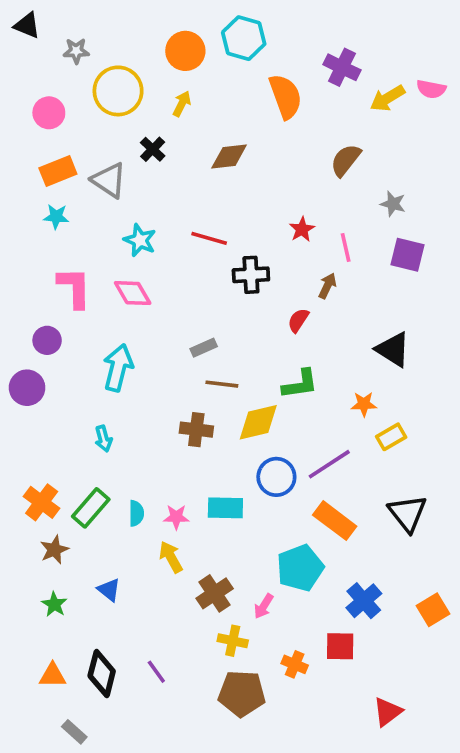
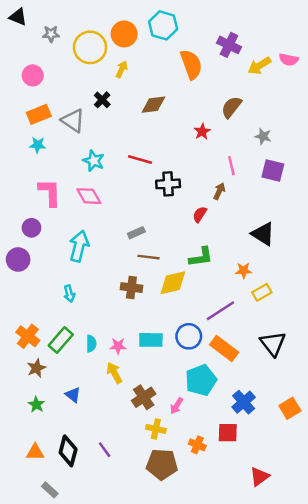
yellow circle: (118, 91) -> (90, 47), moved
red star: (302, 229) -> (202, 131), moved
blue circle: (276, 477) -> (189, 336), moved

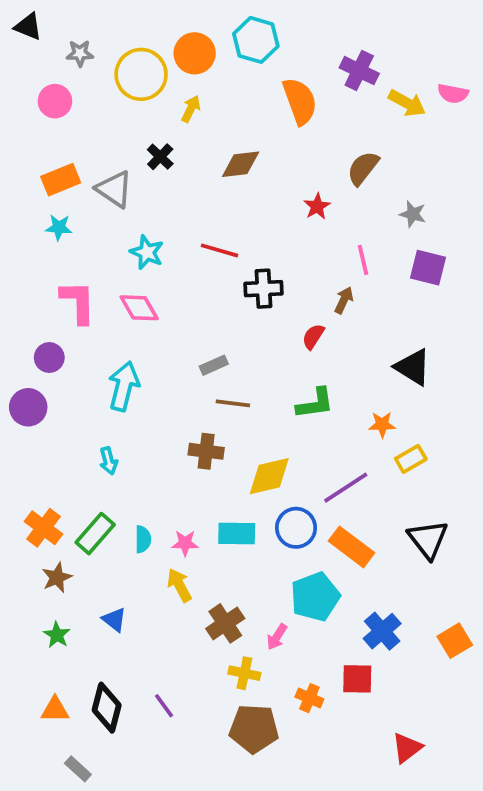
yellow arrow: (259, 66) -> (407, 103), turned -120
pink circle: (33, 75) -> (55, 101), moved
yellow diamond: (173, 283) -> (269, 476), moved

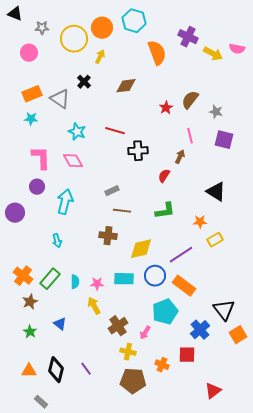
brown semicircle: (363, 168) -> (190, 100), moved
purple circle: (49, 358) -> (37, 187), moved
black triangle: (428, 539) -> (224, 310), moved

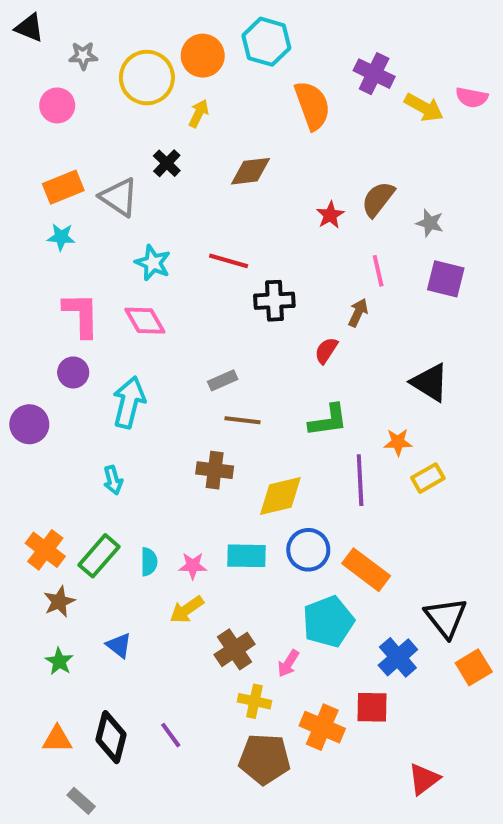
purple line: (181, 255) -> (360, 480), moved, turned -60
yellow arrow: (94, 306) -> (187, 610), turned -96
orange cross: (162, 365) -> (322, 727), size x1.5

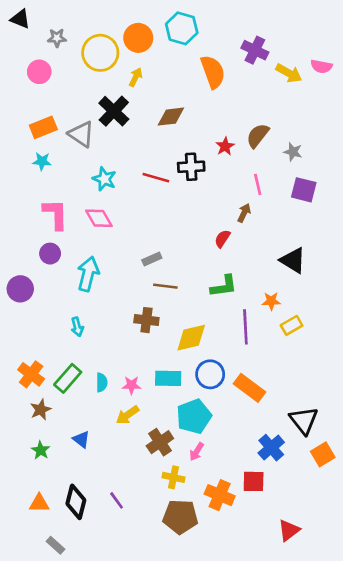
black cross: (167, 163) -> (114, 111), size x1.6
black cross: (274, 301) -> (191, 167), moved
cyan pentagon: (328, 622) -> (194, 416), moved

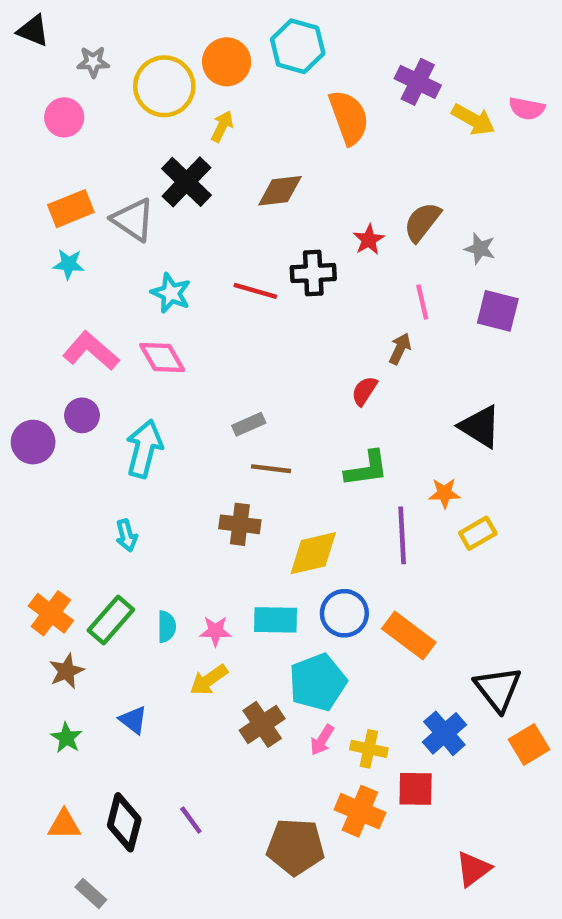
pink L-shape: (56, 214) -> (91, 351), turned -48
purple circle: (20, 289) -> (33, 442), moved
yellow cross: (174, 477) -> (369, 749), moved

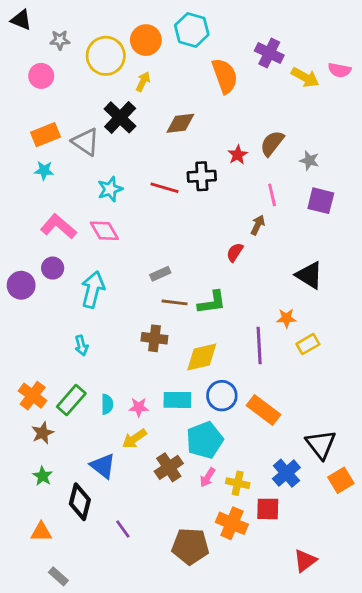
cyan star: (171, 293) -> (110, 189), turned 30
green L-shape: (367, 469) -> (212, 302), moved
blue triangle: (133, 720) -> (103, 466), moved, size x1.4
black diamond: (124, 822) -> (80, 502), moved

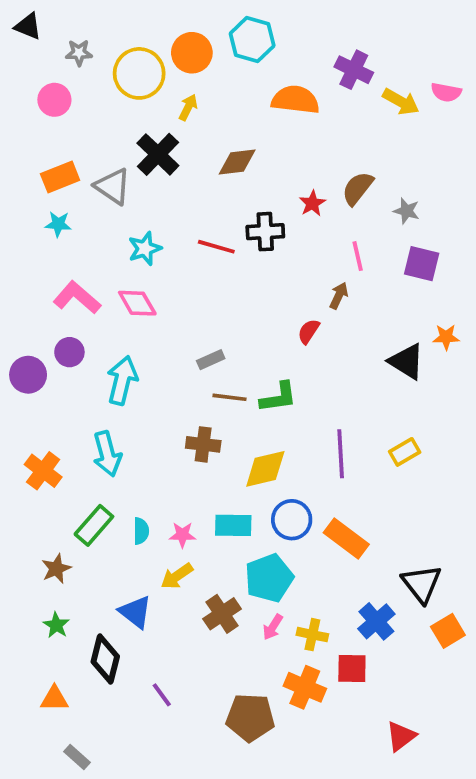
orange semicircle: (225, 76) -> (295, 100), turned -63
orange star: (286, 318) -> (446, 337), moved
cyan arrow: (81, 345) -> (107, 454), size x1.6
orange cross: (33, 396) -> (43, 471), moved

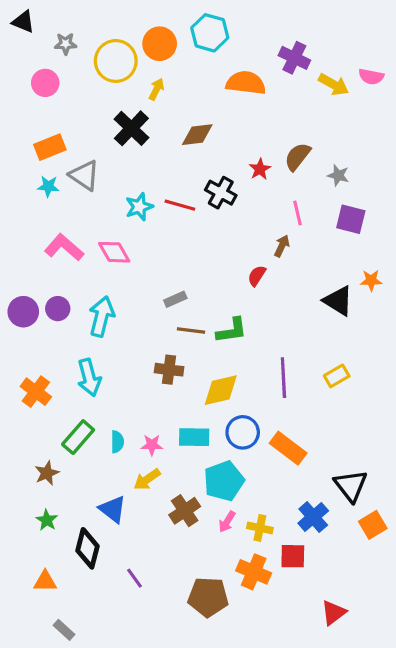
gray triangle: (113, 186) -> (84, 175), moved
black cross: (265, 232) -> (221, 193), turned 32
cyan star: (145, 249) -> (139, 207), moved
purple circle: (69, 352) -> (58, 309), moved

